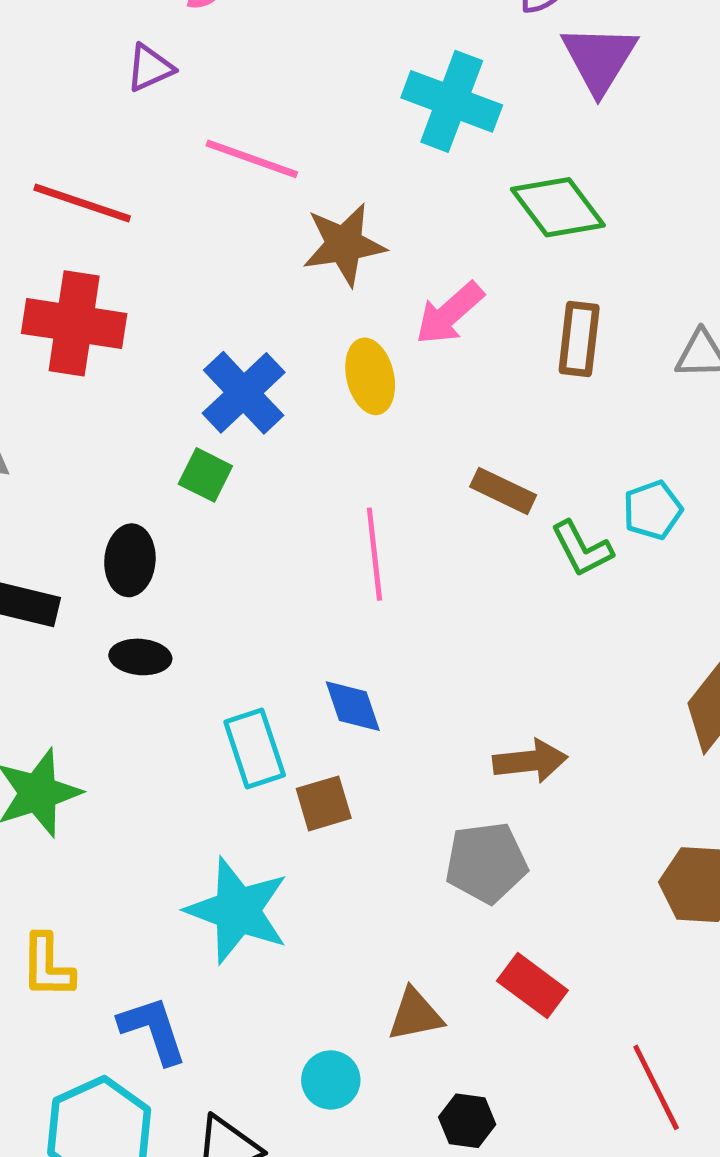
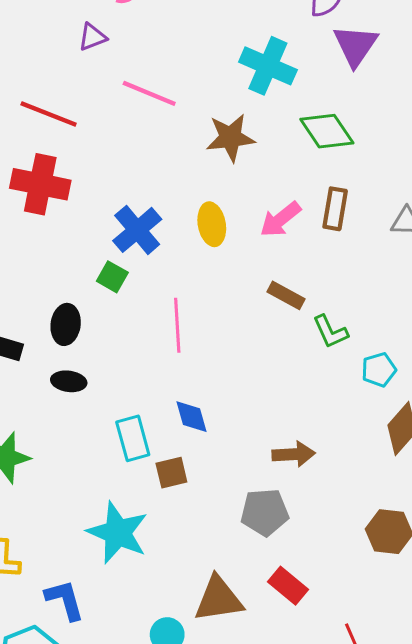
brown star: (344, 244) -> (230, 138), moved
pink arrow: (449, 313) -> (280, 219), moved
cyan pentagon: (653, 510) -> (379, 370), moved
pink line: (374, 554) -> (177, 325), moved
brown triangle: (415, 1015) -> (219, 599), size x1.5

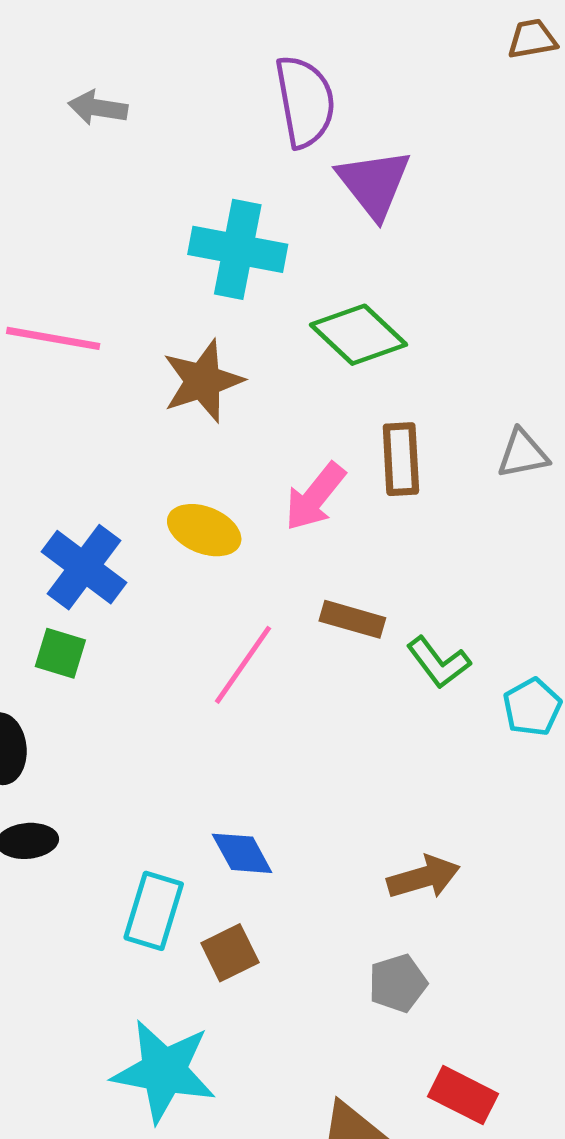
yellow ellipse: (212, 224) -> (204, 530), turned -45
pink line: (177, 325) -> (243, 665), moved, turned 51
cyan rectangle: (133, 438) -> (154, 911), turned 45
gray pentagon: (265, 512) -> (398, 983), size x0.7

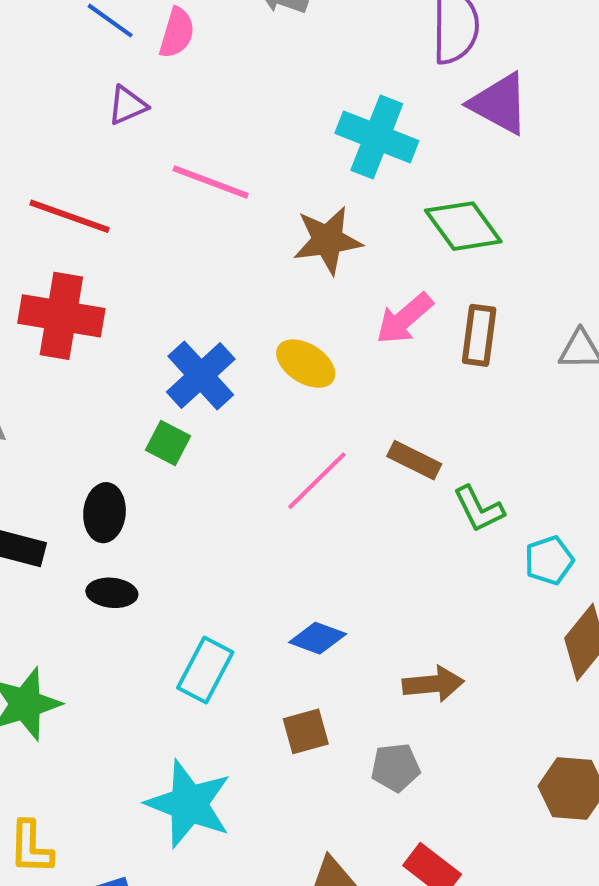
purple triangle: (374, 183) -> (499, 104), turned -34
pink arrow: (315, 497) -> (405, 319), moved
blue diamond: (242, 853) -> (318, 638), moved, turned -52
brown square: (230, 953) -> (306, 731), moved

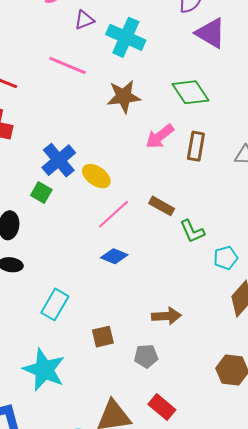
purple triangle: (127, 105) -> (84, 20), moved
cyan cross: (377, 137) -> (126, 37), moved
yellow ellipse: (306, 364) -> (96, 176), moved
blue diamond: (318, 638) -> (114, 256), moved

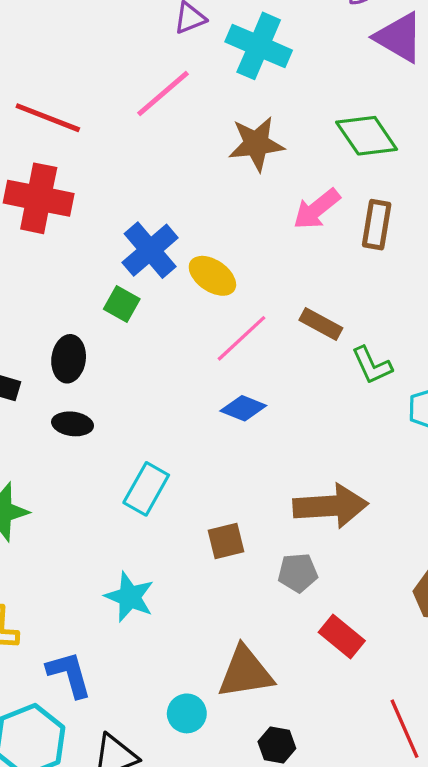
pink line: (68, 66) -> (163, 94), turned -63
brown arrow: (166, 316) -> (331, 506), size x1.5
cyan star: (44, 370) -> (130, 597), size x0.7
red rectangle: (162, 407) -> (342, 636), moved

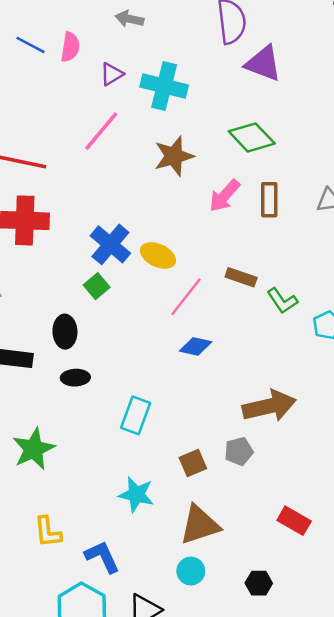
green square: (122, 304) -> (97, 286), turned 30
brown square: (226, 541) -> (193, 463), moved
gray pentagon: (298, 573) -> (239, 451), moved
red rectangle: (342, 636) -> (294, 521), moved
brown triangle: (245, 672) -> (200, 525), moved

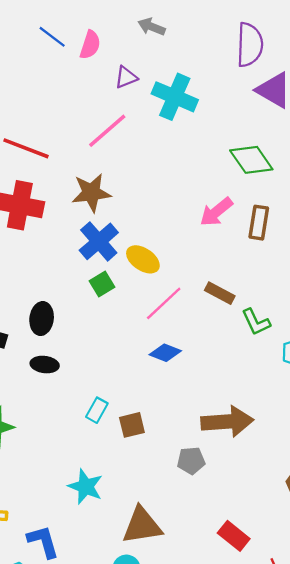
brown star: (174, 156) -> (91, 193), moved
green square: (97, 286) -> (102, 284), moved
cyan rectangle: (136, 415) -> (97, 410), size x0.7
brown square: (193, 463) -> (132, 425), moved

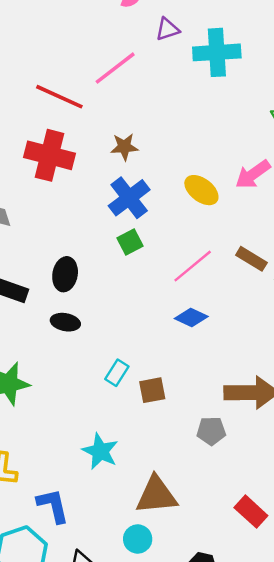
cyan cross: (175, 97) -> (217, 52), turned -30
pink line: (107, 131) -> (115, 68), moved
brown star: (91, 193) -> (124, 147), size x0.7
yellow ellipse: (143, 259) -> (201, 190), moved

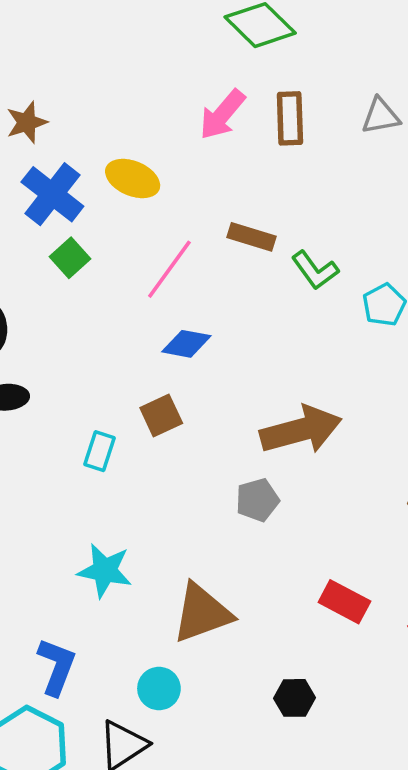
yellow ellipse: (201, 190) -> (133, 178), moved
brown square: (152, 390) -> (161, 416), moved
blue L-shape: (53, 506) -> (57, 667), turned 48
cyan circle: (138, 539) -> (159, 689), moved

